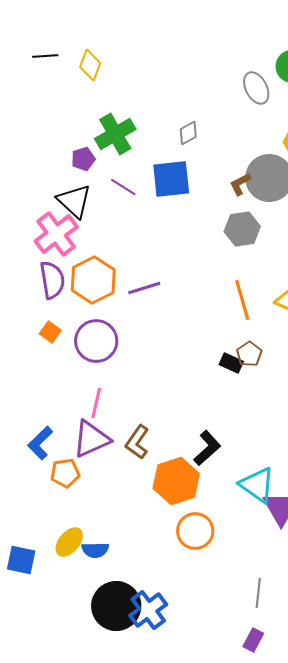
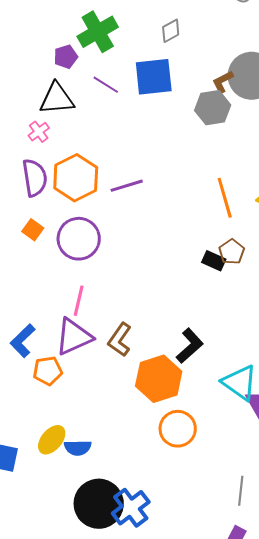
black triangle: (74, 201) -> (57, 99), turned -48
gray hexagon: (242, 229) -> (213, 108), moved
pink cross: (56, 234) -> (39, 132), size x0.5

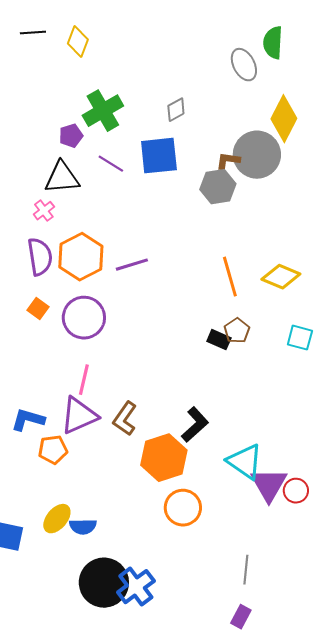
brown L-shape: (223, 82) -> (228, 161), turned 35
blue L-shape: (23, 341) -> (28, 420), turned 60

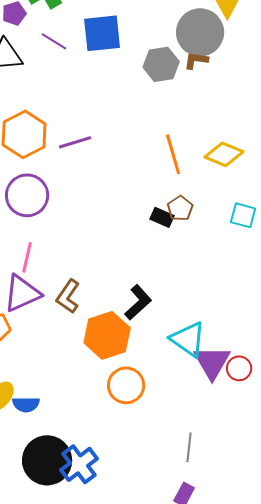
brown L-shape: (228, 161) -> (196, 60), moved

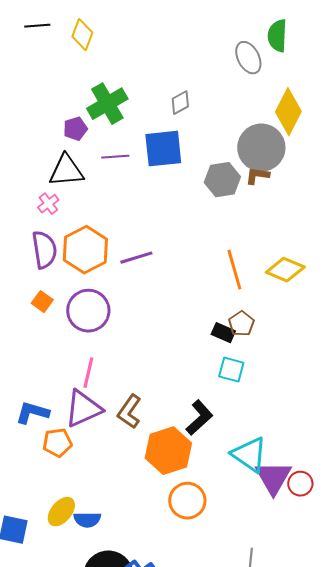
purple line: (54, 41) -> (115, 157), turned -36
cyan square: (243, 215) -> (231, 370), moved

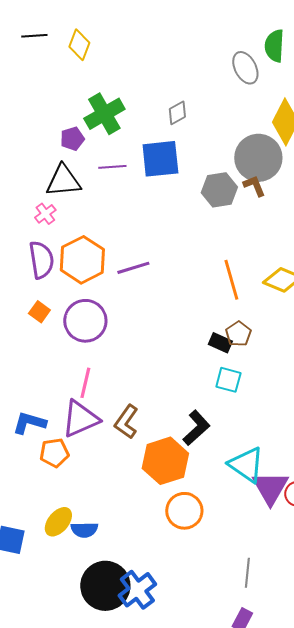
brown L-shape: (257, 176) -> (254, 186), turned 60

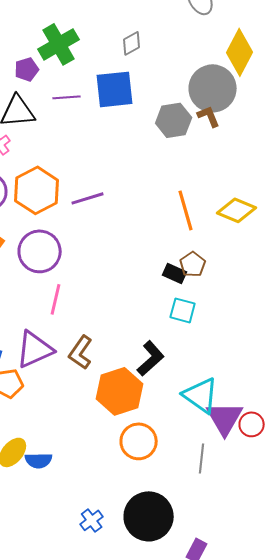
pink line: (85, 383) -> (56, 299), moved
gray line: (247, 573) -> (202, 458), moved
black circle: (105, 586) -> (149, 516), moved
blue cross: (137, 590) -> (92, 520), size x0.6

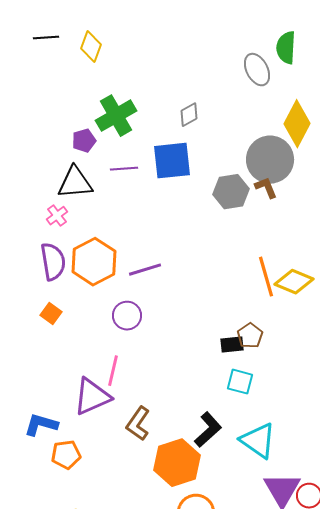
orange line: (186, 210) -> (266, 277), moved
purple circle: (40, 251) -> (127, 316), moved, size x0.7
black rectangle: (175, 273) -> (232, 345), turned -30
purple triangle: (35, 349) -> (92, 397), moved
cyan triangle: (201, 395) -> (258, 441), moved

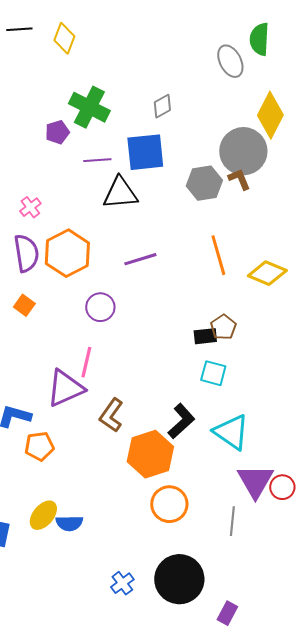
green cross: (116, 116) -> (89, 107), turned -33
black triangle: (75, 183) -> (120, 193), moved
purple line: (145, 270) -> (140, 259), moved
orange line: (266, 277) -> (218, 255), moved

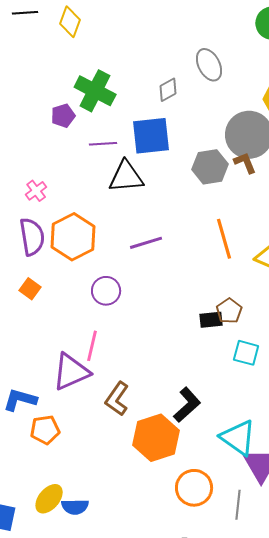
gray ellipse: (230, 61) -> (209, 65), moved
cyan square: (213, 373) -> (246, 353), moved
cyan triangle: (231, 432) -> (238, 438), moved
orange circle: (169, 504) -> (194, 488), moved

